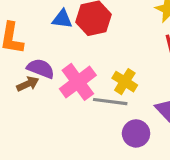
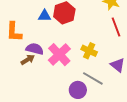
gray line: (110, 102) -> (93, 78), moved, turned 30
purple circle: (136, 133) -> (78, 90), moved

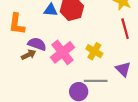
gray line: (93, 78) -> (96, 81), turned -35

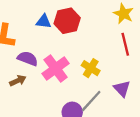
brown arrow: (29, 55) -> (18, 81), moved
gray line: (96, 81) -> (91, 101), turned -50

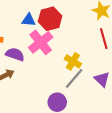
pink cross: (56, 69) -> (41, 42), moved
gray line: (91, 101) -> (74, 78), moved

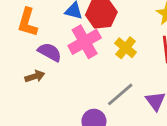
yellow cross: (73, 61) -> (126, 48), moved

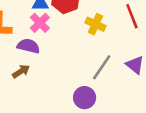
pink cross: (85, 42) -> (40, 23), moved, size x0.7

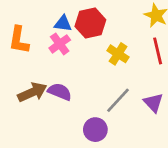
purple semicircle: (28, 46) -> (60, 92), moved
brown arrow: (21, 71) -> (32, 92), size x1.5

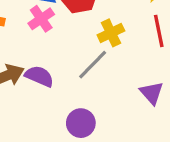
yellow cross: (118, 54) -> (111, 33), turned 30
gray line: (118, 100) -> (93, 65), moved

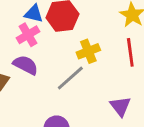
purple semicircle: (39, 76) -> (26, 65), moved

